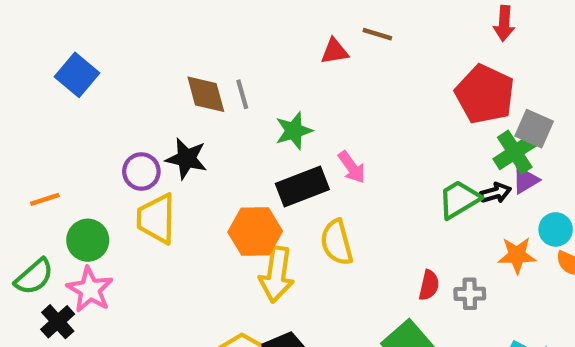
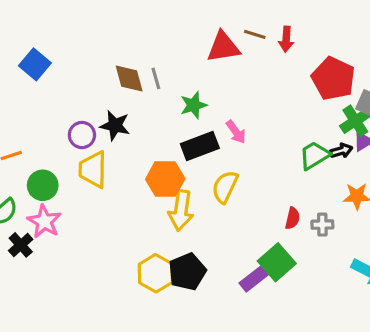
red arrow: (504, 23) -> (286, 39), moved
red triangle: (335, 51) -> (223, 47), size x1.6
yellow semicircle: (337, 242) -> (225, 187), turned 40

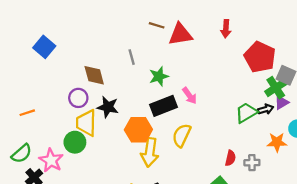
brown line: (255, 34) -> (157, 25), moved
brown diamond: (129, 78) -> (94, 75), moved
black star: (115, 126) -> (108, 107), moved
green circle: (43, 185) -> (75, 142), moved

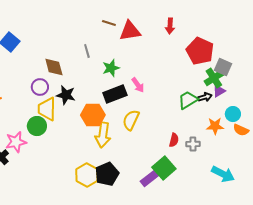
pink star: (51, 160) -> (16, 142), turned 30

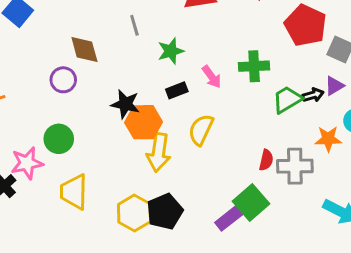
green cross: (214, 78) -> (254, 66), moved, turned 30
black rectangle: (115, 94) -> (177, 90), size x0.6
black star: (66, 95) -> (125, 104), moved
yellow trapezoid: (47, 109) -> (74, 192), moved
gray cross: (193, 144) -> (295, 166), size x1.6

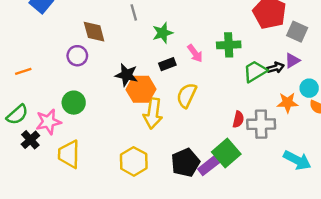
yellow trapezoid: (74, 192) -> (69, 154), moved
black pentagon: (165, 212) -> (185, 163), moved

